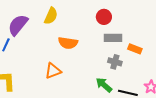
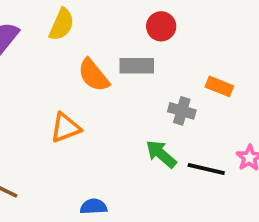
gray rectangle: (113, 38) -> (137, 66), moved
orange semicircle: (68, 43) -> (94, 75), turned 42

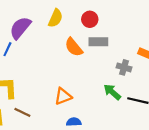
red circle: (161, 26) -> (90, 19), moved
orange triangle: (65, 128) -> (63, 96), moved

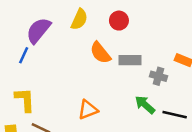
gray rectangle: (98, 42) -> (130, 60), moved

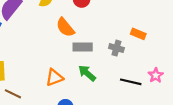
gray rectangle: (130, 60) -> (83, 47), moved
green arrow: (145, 105) -> (87, 73), moved

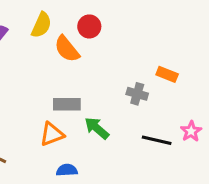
orange semicircle: (65, 27) -> (67, 49), moved
gray rectangle: (83, 47) -> (67, 104), moved

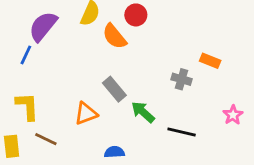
gray rectangle: (67, 104) -> (114, 89), turned 50
orange triangle: (52, 134) -> (86, 113), moved
black line: (157, 140) -> (182, 132), moved

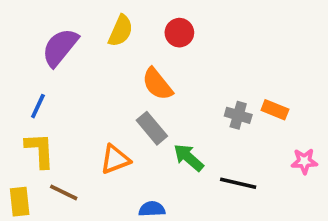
orange semicircle: (114, 36) -> (157, 84), moved
blue line: (26, 55) -> (38, 106), moved
orange rectangle: (210, 61) -> (275, 110), moved
pink star: (233, 115) -> (304, 161), turned 30

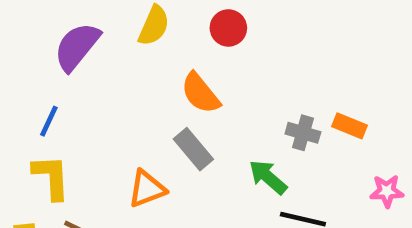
green arrow: (189, 158) -> (268, 177), moved

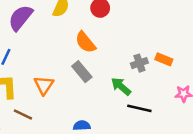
gray cross: (303, 133) -> (139, 63), turned -35
orange triangle: (147, 189) -> (44, 85), moved, turned -35

